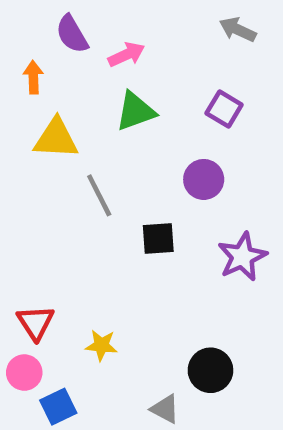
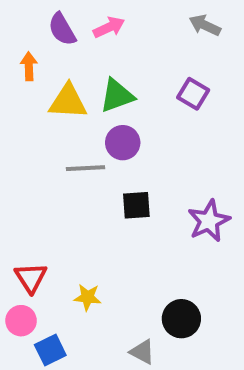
pink arrow: (126, 55) -> (109, 27), moved
yellow triangle: (56, 139) -> (68, 102), moved
purple circle: (204, 179) -> (123, 143), moved
gray line: (99, 195) -> (86, 168), turned -66

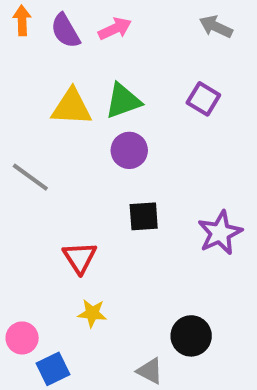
orange arrow: (29, 66) -> (22, 20), moved
gray line: (86, 168) -> (30, 177), moved, turned 39
red triangle: (31, 278) -> (80, 258), moved

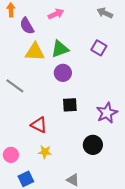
purple semicircle: (65, 31) -> (27, 26), moved
red triangle: (80, 258) -> (39, 125), turned -30
black circle: (191, 336) -> (93, 145), moved
pink circle: (22, 338) -> (11, 155), moved

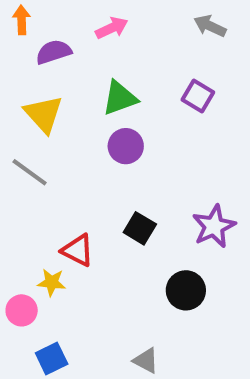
purple semicircle: (27, 26) -> (54, 52), turned 102
yellow triangle: (35, 52) -> (44, 114), moved, turned 45
black square: (70, 105) -> (140, 228), moved, turned 35
yellow star: (45, 152) -> (52, 282), moved

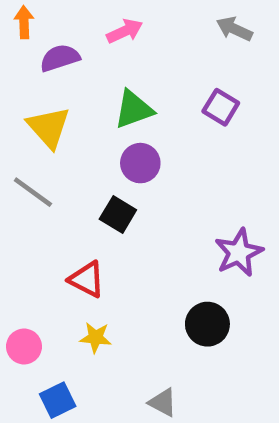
black square: (140, 228) -> (118, 215), moved
yellow star: (52, 282) -> (96, 338), moved

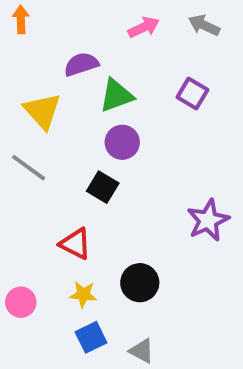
pink arrow: (125, 31) -> (144, 27), moved
purple semicircle: (60, 58) -> (81, 64), moved
black circle: (207, 324) -> (140, 283), moved
blue square: (58, 400) -> (91, 337), moved

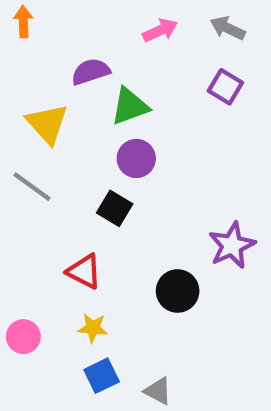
purple square: (192, 94) -> (225, 87), moved
black circle: (140, 283) -> (178, 291), moved

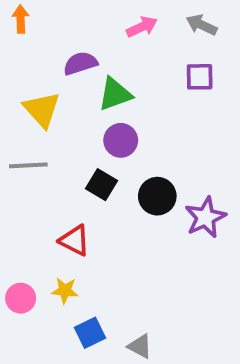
purple square: (225, 87) -> (200, 77), turned -32
gray line: (32, 187) -> (28, 165), turned -39
black circle: (178, 291) -> (157, 196), moved
yellow star: (93, 328) -> (65, 290), moved

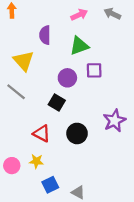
purple semicircle: (80, 63) -> (45, 35), turned -72
purple square: (200, 77) -> (94, 70), moved
green triangle: (115, 94) -> (79, 46), moved
gray line: (28, 165) -> (16, 92), turned 42
black circle: (157, 196) -> (77, 133), moved

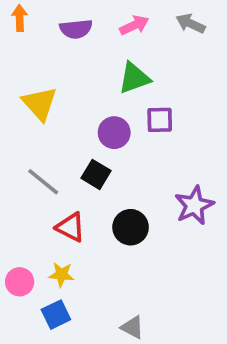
purple semicircle: (45, 35) -> (76, 29), moved, turned -96
gray line: (16, 92) -> (43, 182), moved
blue square: (50, 185) -> (56, 315), moved

